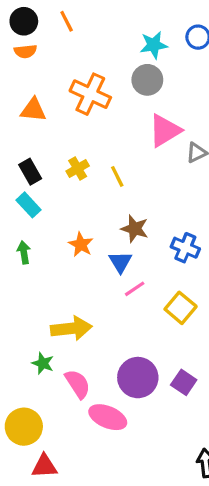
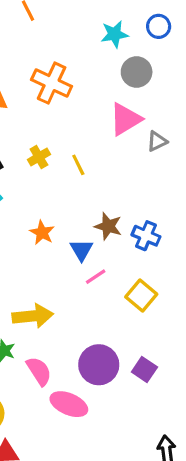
gray circle: (147, 80) -> (137, 72), moved
brown star: (135, 229) -> (108, 226), moved

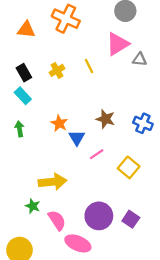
gray triangle: (157, 141) -> (140, 59), turned 32
yellow line: (78, 165) -> (89, 66), moved
blue cross: (146, 236) -> (143, 123), moved
blue triangle: (81, 250) -> (77, 138), moved

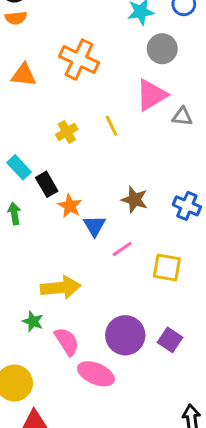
black rectangle: (24, 73) -> (47, 184), moved
yellow square: (129, 167) -> (167, 267), turned -30

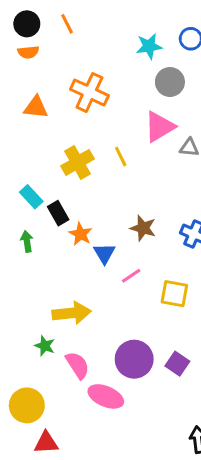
yellow cross: (67, 132) -> (78, 162), size x1.5

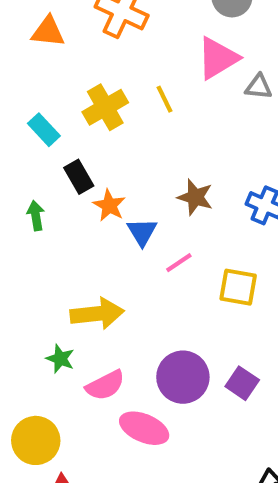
cyan rectangle: (31, 197) -> (44, 130), moved
pink semicircle: (78, 365) -> (105, 385), turned 96

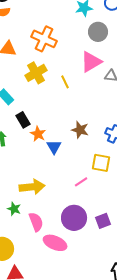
yellow cross: (105, 107) -> (36, 73), moved
pink line: (179, 263) -> (81, 182), moved
yellow square: (238, 287) -> (101, 163), moved
purple square: (242, 383) -> (103, 221), turned 35
pink semicircle: (105, 385) -> (36, 222), turned -84

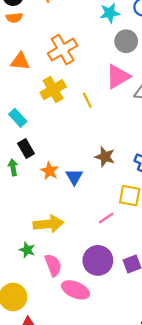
orange cross: (44, 39) -> (63, 49), turned 35
black rectangle: (23, 120) -> (26, 148), moved
orange star: (38, 134) -> (50, 171), moved

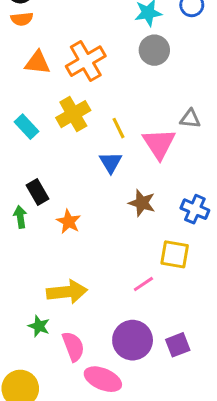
gray circle: (126, 41) -> (154, 50), moved
orange triangle: (20, 61) -> (37, 63), moved
pink triangle: (118, 77) -> (159, 144), moved, turned -32
cyan rectangle: (18, 118) -> (26, 127), moved
blue triangle: (74, 177) -> (111, 162), moved

